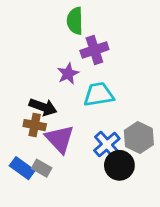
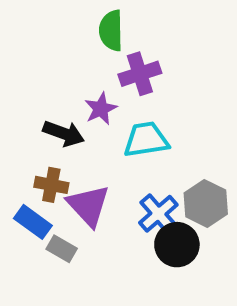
black arrow: (43, 107) -> (64, 133), moved
blue rectangle: (22, 168) -> (33, 222), moved

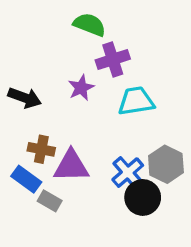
green semicircle: (111, 31) -> (89, 25), turned 112
black arrow: (64, 133) -> (25, 98), moved
cyan trapezoid: (146, 140) -> (136, 101), moved
purple triangle: (88, 205) -> (71, 166), turned -48

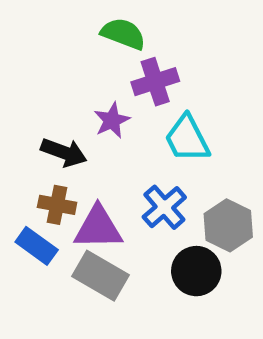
black arrow: (25, 98) -> (64, 152), moved
cyan trapezoid: (136, 101) -> (187, 139), turned -108
blue cross: (128, 173) -> (164, 207), moved
gray rectangle: (50, 201) -> (100, 276), moved, size x1.6

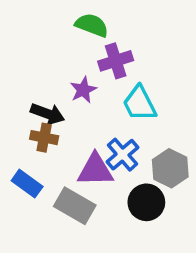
brown cross: (57, 205) -> (44, 138), moved
purple triangle: (98, 228) -> (95, 170), moved

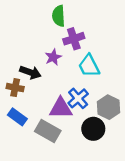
green semicircle: (92, 25) -> (59, 16), turned -114
brown cross: (44, 138) -> (15, 88), moved

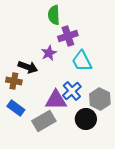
gray rectangle: (48, 131) -> (44, 121), turned -60

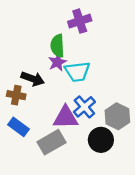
green semicircle: (54, 15) -> (57, 46), moved
purple cross: (68, 36) -> (80, 21), moved
cyan trapezoid: (82, 61) -> (77, 72), moved, turned -70

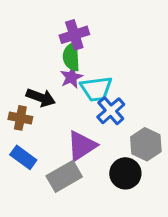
purple cross: (80, 21) -> (74, 35), moved
blue cross: (84, 107) -> (111, 111), moved
purple triangle: (66, 117) -> (82, 146), turned -32

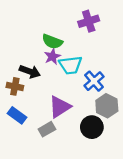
purple cross: (74, 35) -> (89, 21), moved
green semicircle: (71, 57) -> (52, 42), turned -66
blue cross: (111, 111) -> (94, 81), moved
gray rectangle: (64, 176) -> (47, 129), size x0.7

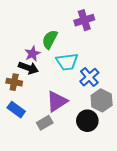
green semicircle: (52, 42) -> (50, 39), turned 96
purple star: (52, 57) -> (32, 54), moved

